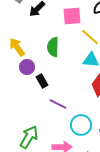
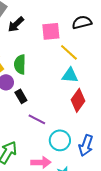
green semicircle: (53, 47) -> (20, 64), moved

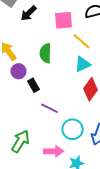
green semicircle: (20, 64) -> (46, 53), moved
cyan triangle: (70, 75) -> (83, 64), turned -30

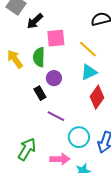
pink square: (64, 20) -> (56, 38), moved
green semicircle: (46, 53) -> (39, 57), moved
purple circle: (19, 71) -> (54, 78), moved

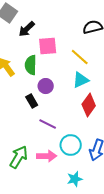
pink arrow: (60, 159) -> (47, 156), moved

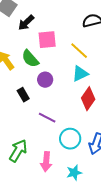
green semicircle: (31, 65) -> (30, 59), turned -42
black rectangle: (32, 101) -> (23, 95), moved
pink arrow: (47, 156) -> (46, 162), moved, turned 96

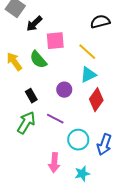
purple circle: (45, 80) -> (64, 90), moved
green arrow: (18, 151) -> (26, 123), moved

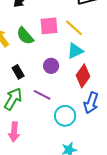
pink square: (55, 41) -> (49, 26), moved
blue arrow: (104, 145) -> (91, 103), moved
pink arrow: (54, 163) -> (14, 132), moved

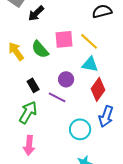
cyan triangle: (75, 51) -> (90, 64), turned 36
purple line: (42, 95) -> (57, 97), moved

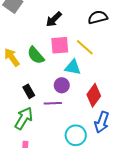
black arrow: (36, 13) -> (54, 19), moved
cyan triangle: (90, 64) -> (73, 67), moved
purple line: (57, 97) -> (53, 103), turned -30

